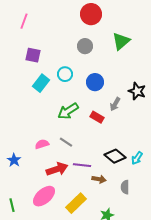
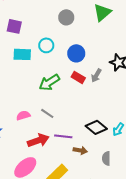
cyan rectangle: (41, 83) -> (22, 54), turned 54
red rectangle: (97, 117) -> (78, 77), moved

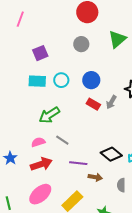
purple square: (14, 26) -> (40, 53), moved, turned -35
cyan circle: (46, 45) -> (61, 80), moved
green arrow: (49, 82) -> (49, 115), moved
red arrow: (38, 140) -> (41, 164), moved

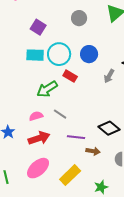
purple square: (40, 53) -> (38, 27), turned -35
cyan circle: (61, 80) -> (59, 54), size x1.5
red rectangle: (93, 104) -> (70, 76), moved

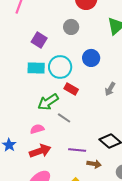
gray circle: (79, 18) -> (71, 27), moved
blue circle: (89, 54) -> (91, 58), moved
gray line: (60, 114) -> (64, 118), moved

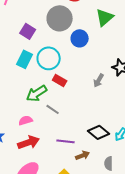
gray circle: (71, 27) -> (60, 18), size x1.6
blue circle: (91, 58) -> (80, 38), moved
cyan rectangle: (36, 68) -> (25, 59), turned -66
brown arrow: (94, 164) -> (83, 155), turned -32

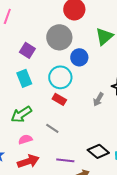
cyan circle: (49, 58) -> (60, 77), moved
cyan rectangle: (25, 59) -> (24, 78), turned -48
green arrow: (37, 93) -> (21, 114), moved

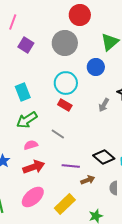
purple square: (27, 50) -> (26, 45), moved
blue circle: (79, 57) -> (96, 67), moved
cyan rectangle: (24, 78) -> (23, 92), moved

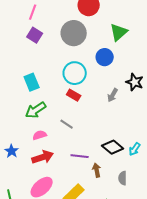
pink line: (13, 22) -> (33, 12), moved
brown arrow: (88, 180) -> (97, 170), turned -80

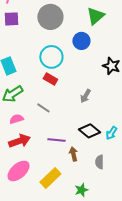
purple square: (35, 35) -> (11, 19), turned -35
gray arrow: (113, 95) -> (85, 96), moved

